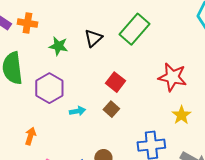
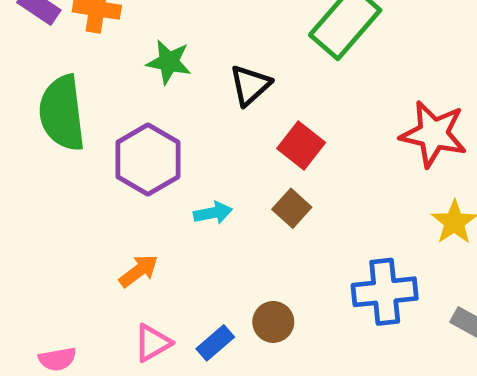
black triangle: (93, 38) -> (250, 85), moved
orange arrow: (30, 136) -> (139, 271), moved, turned 36

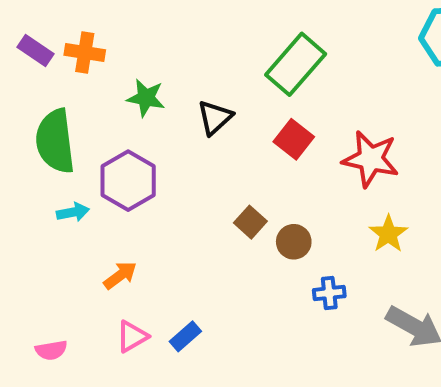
red square: (301, 146) -> (294, 139), moved
cyan arrow: (213, 213) -> (73, 212), moved
blue cross: (385, 292) -> (329, 293), size x0.6
brown circle: (273, 322) -> (294, 242), moved

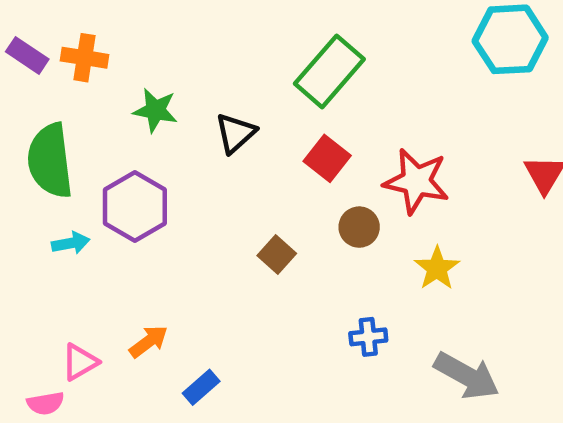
brown circle: (294, 242) -> (359, 227), moved
orange arrow: (120, 275) -> (149, 341), moved
pink triangle: (132, 336) -> (80, 362), moved

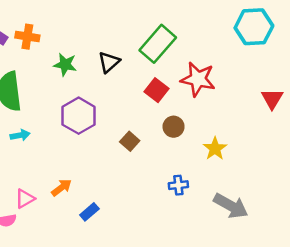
black triangle: (236, 133) -> (109, 62), moved
red star: (416, 181) -> (198, 79), moved
purple hexagon: (135, 206) -> (79, 116), moved

